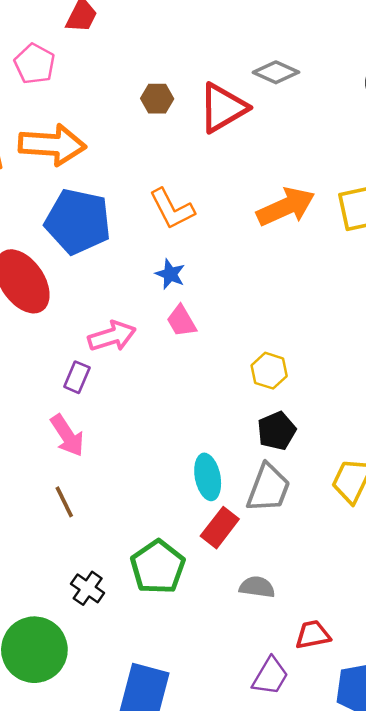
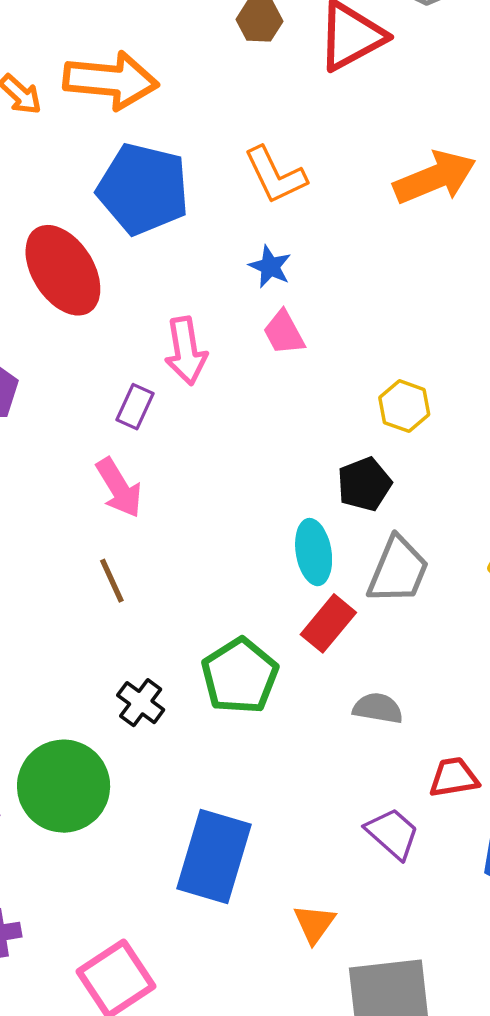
pink arrow: (112, 336) -> (186, 351), turned 96
black pentagon: (277, 431) -> (364, 484), moved
purple trapezoid: (270, 676) -> (392, 833), turned -81

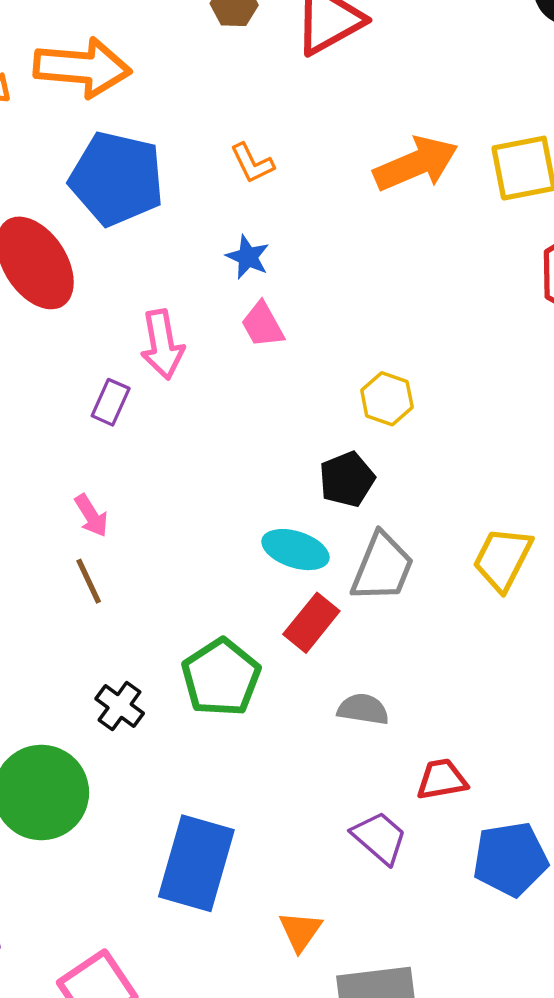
orange L-shape: (275, 175) -> (252, 163), size x0.7
pink arrow: (119, 488) -> (91, 516), moved, size x0.7
cyan ellipse: (314, 552) -> (295, 550), turned -62

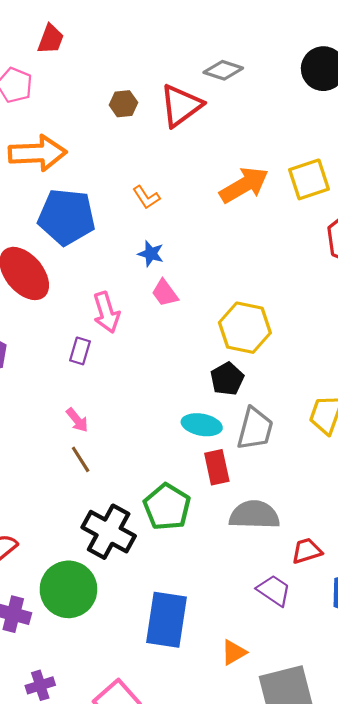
yellow hexagon: (387, 399) -> (245, 328), size x1.6
red rectangle: (311, 623) -> (217, 467), turned -44
black cross: (120, 706) -> (109, 532), size x1.8
gray semicircle: (363, 709) -> (254, 515), size x1.6
orange triangle: (300, 931) -> (234, 652), turned 32

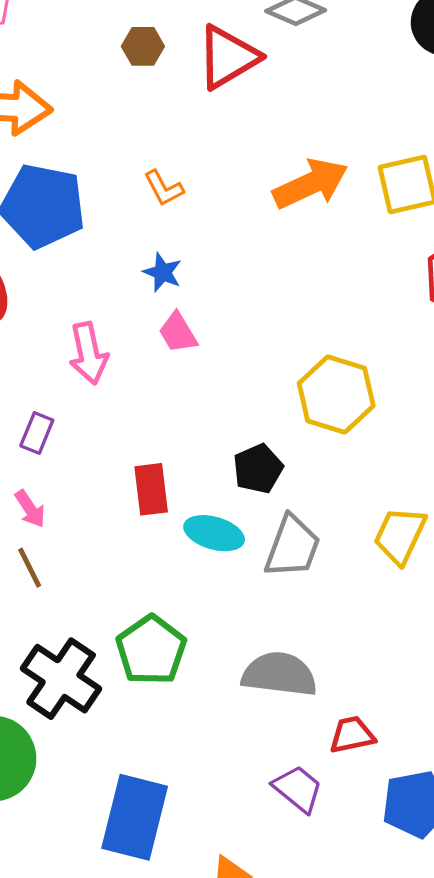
yellow hexagon: (245, 328) -> (336, 395), moved
purple rectangle: (80, 351) -> (37, 433), moved
red rectangle: (217, 467) -> (151, 489), moved

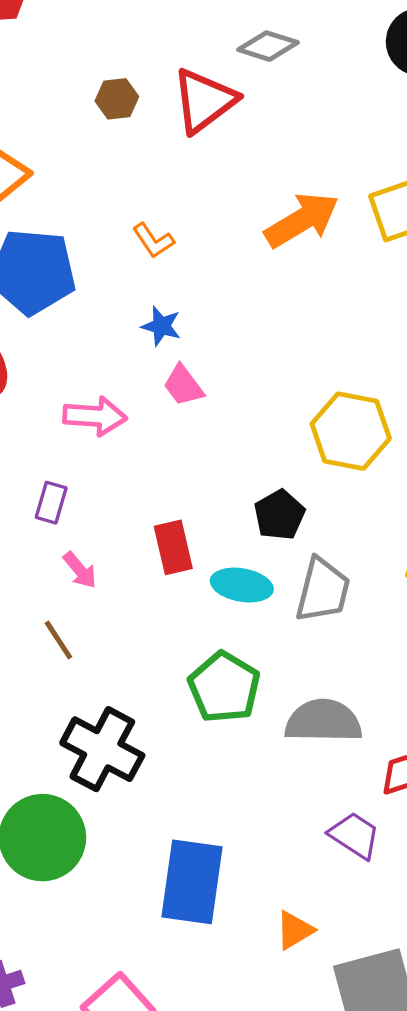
pink arrow: (88, 353) -> (95, 416), turned -68
pink arrow: (30, 509) -> (80, 570), moved
green pentagon: (151, 650) -> (224, 687), moved

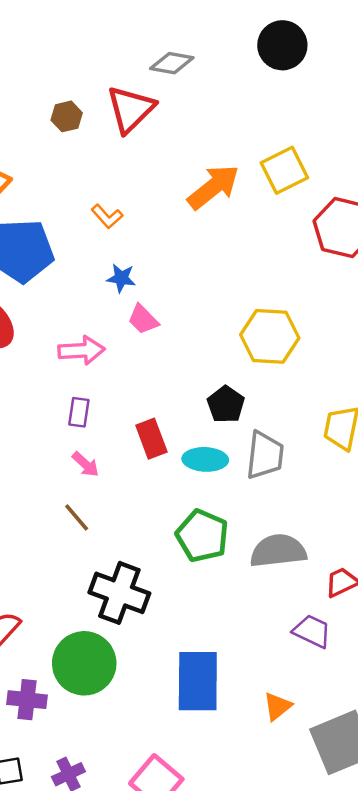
purple rectangle: (51, 503) -> (79, 412), moved

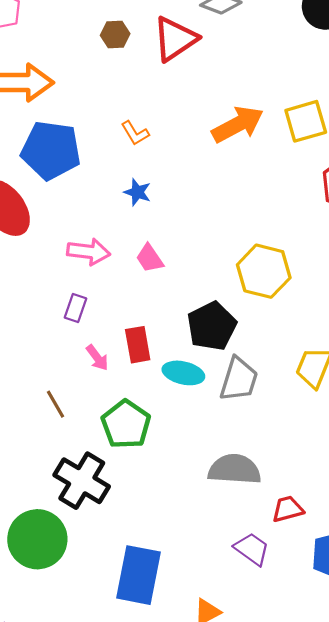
pink trapezoid: (143, 319) -> (150, 258), moved
black pentagon: (226, 404) -> (212, 326), size x1.4
pink arrow: (85, 464) -> (97, 358), moved
green pentagon: (202, 536) -> (126, 424), moved

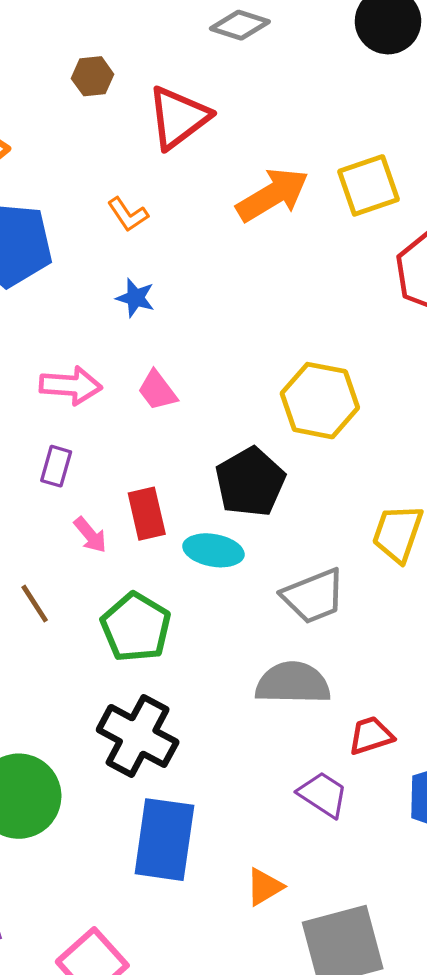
red triangle: (175, 39) -> (178, 117), moved
gray trapezoid: (239, 379) -> (313, 596), moved, turned 54
black cross: (82, 481) -> (138, 736), moved

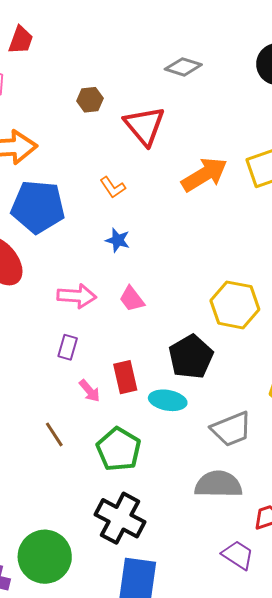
red triangle: (178, 117) -> (144, 126), turned -33

